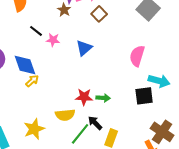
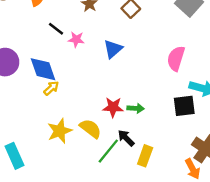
yellow semicircle: (65, 115) -> (90, 129), turned -138
yellow star: (34, 129) -> (60, 131), moved

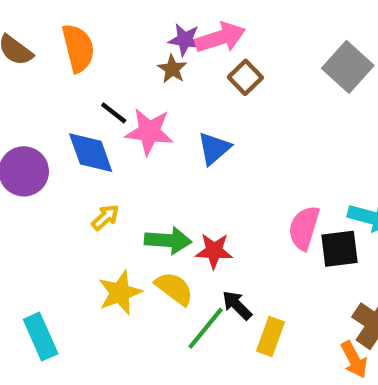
pink star: (76, 39) -> (149, 132), size x1.6
pink semicircle: (176, 58) -> (304, 228), moved
blue diamond: (43, 69) -> (91, 153), moved
green arrow: (136, 108) -> (168, 240), moved, size x1.5

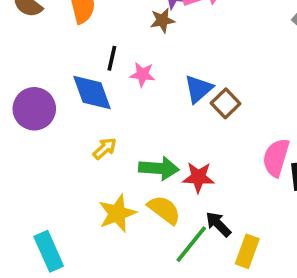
brown star: (172, 69) -> (162, 20), turned 30
brown square: (245, 77) -> (226, 103), moved
black line: (114, 113) -> (112, 58), turned 65
pink star: (149, 132) -> (143, 74), size x0.6

